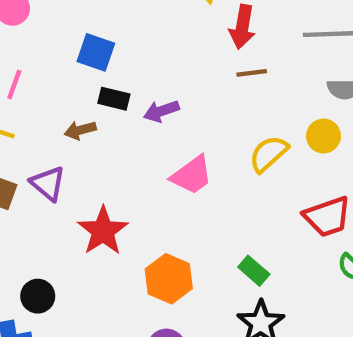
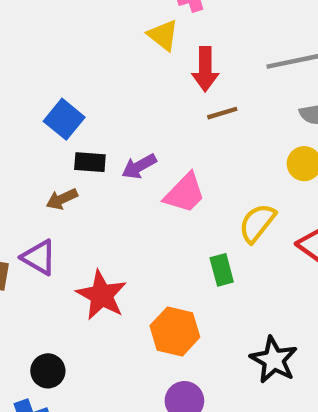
blue square: (96, 52) -> (64, 119), turned 30
yellow semicircle: (269, 154) -> (257, 223), moved
pink trapezoid: (192, 175) -> (185, 193), moved
green rectangle: (254, 271) -> (222, 270), moved, turned 44

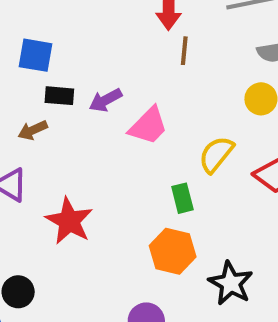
brown line: (222, 113) -> (184, 51), turned -68
blue square: (64, 119) -> (35, 55), turned -30
orange hexagon: (175, 331) -> (173, 251), moved

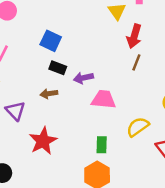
pink trapezoid: (148, 126) -> (104, 99), turned -145
brown arrow: (33, 130) -> (49, 94), moved
green rectangle: (182, 198) -> (102, 145), moved

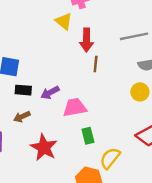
yellow semicircle: (138, 127) -> (110, 158), moved
red star: (43, 141) -> (44, 147), moved
green rectangle: (102, 145) -> (88, 136), moved

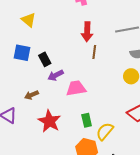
yellow triangle: (64, 21) -> (29, 20), moved
black rectangle: (23, 90) -> (45, 59), moved, turned 56
green rectangle: (88, 136) -> (87, 120), moved

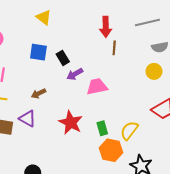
brown arrow: (32, 95) -> (38, 94), moved
green rectangle: (87, 120) -> (102, 128), moved

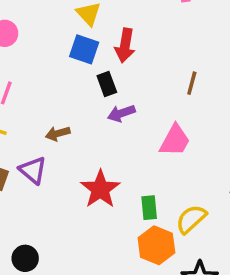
red arrow: (106, 27) -> (125, 45), moved
blue square: (38, 52) -> (84, 49), moved
pink trapezoid: (97, 87) -> (175, 140), moved, turned 120

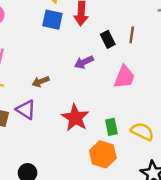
black rectangle: (107, 84) -> (108, 39), moved
yellow semicircle: (191, 219) -> (142, 132), turned 75
orange hexagon: (156, 245) -> (103, 154), moved

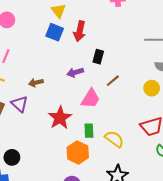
brown line: (132, 35) -> (113, 81), moved, turned 32
black rectangle: (108, 39) -> (98, 57), turned 32
pink trapezoid: (124, 77) -> (91, 99), moved

